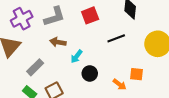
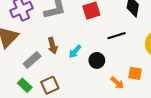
brown arrow: (58, 42) -> (53, 46), moved, turned -119
black circle: (90, 73) -> (97, 60), moved

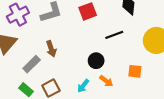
cyan arrow: (75, 52) -> (83, 86), moved
orange arrow: (117, 83) -> (106, 81), moved

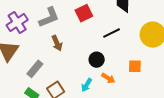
brown arrow: (51, 49) -> (57, 43), moved

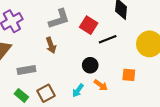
red square: (84, 13) -> (89, 25), moved, turned -36
gray L-shape: (49, 17) -> (59, 19), moved
gray rectangle: (35, 69) -> (26, 70), turned 36

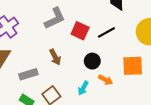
red square: (89, 25) -> (80, 31), moved
brown arrow: (51, 45) -> (55, 57), moved
orange square: (129, 75) -> (133, 66), size x1.5

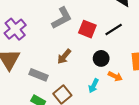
brown arrow: (55, 57) -> (64, 57), turned 70
gray rectangle: (28, 74) -> (39, 75), turned 42

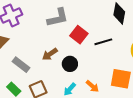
black circle: (101, 58) -> (70, 64), moved

